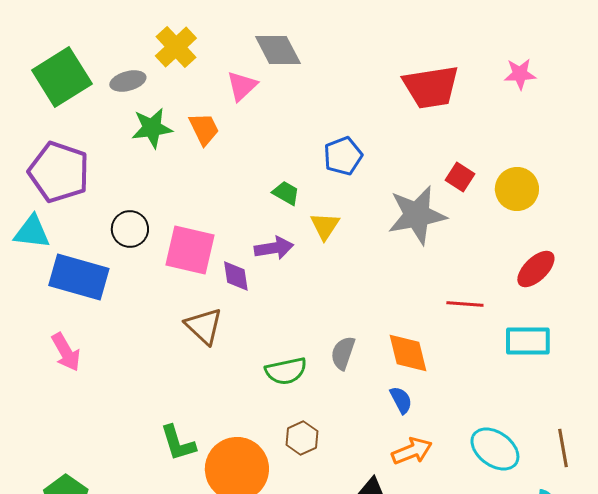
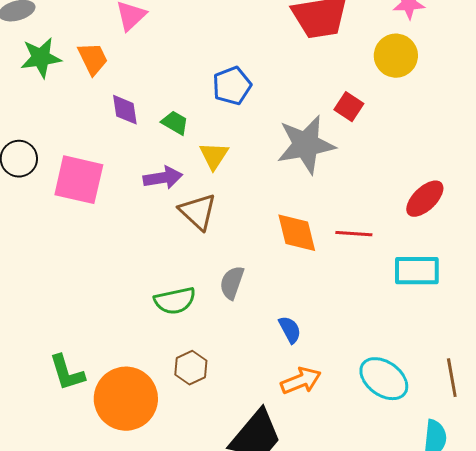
yellow circle: (517, 189) -> (396, 56), moved
purple diamond: (236, 276) -> (125, 110), moved
brown triangle: (204, 326) -> (198, 212), moved
orange diamond: (408, 353) -> (297, 233), moved

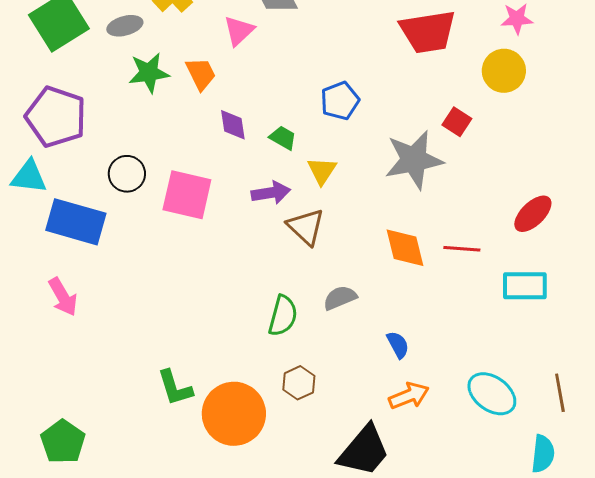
gray semicircle: (232, 283) -> (340, 298), turned 48
green semicircle: (175, 301) -> (283, 316), turned -63

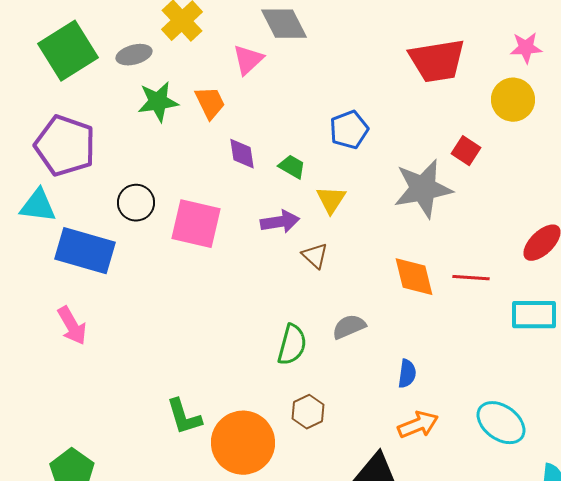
brown triangle: (306, 227) -> (315, 256), size x0.7
blue semicircle: (398, 345) -> (407, 374), turned 36

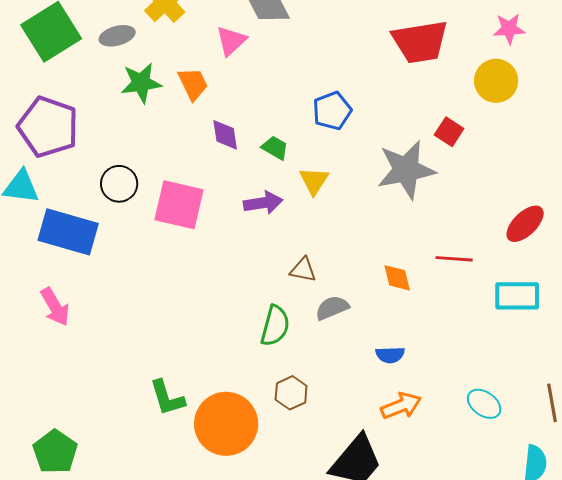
brown triangle: (315, 256) -> (303, 270), moved, turned -32
orange diamond: (414, 277) -> (397, 278), moved, size x0.7
blue semicircle: (407, 374) -> (390, 355), turned 80
cyan ellipse: (501, 423) -> (484, 404), size x0.7

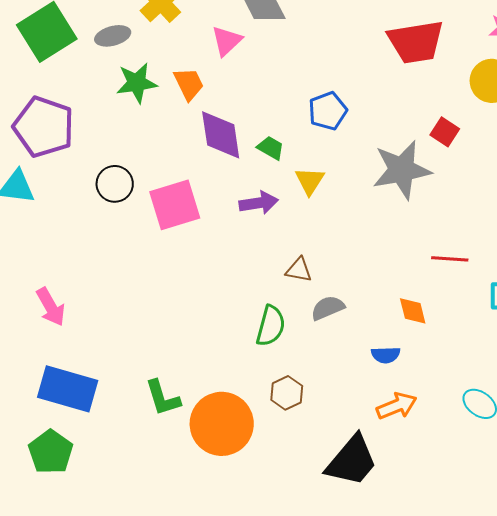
purple diamond: (225, 135) -> (221, 135), size x1.6
pink square: (179, 205) -> (175, 205), turned -30
blue rectangle: (68, 232) -> (68, 389), moved
orange diamond: (397, 278) -> (413, 311), moved

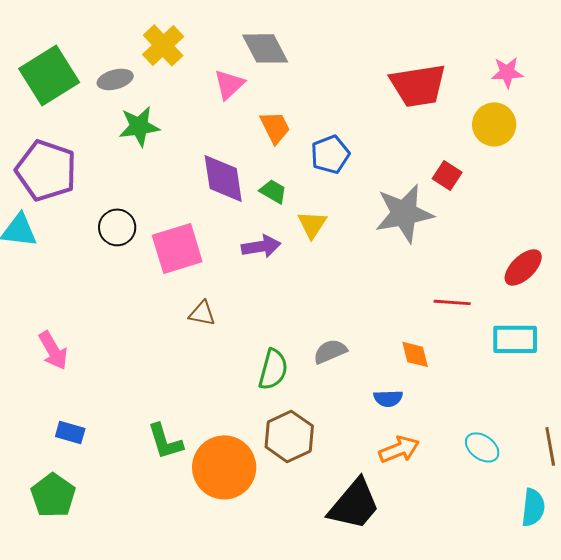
orange trapezoid: (189, 84) -> (275, 127), moved
brown triangle: (299, 270) -> (202, 313), moved
blue rectangle: (68, 389) -> (70, 432), size x0.5
brown hexagon: (287, 393) -> (289, 436), size x1.5

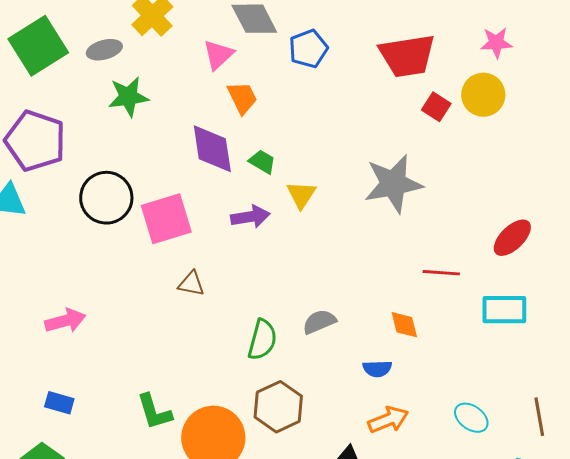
orange trapezoid: (275, 127) -> (242, 98), moved
blue pentagon: (330, 154) -> (308, 49), moved
red square: (447, 175) -> (436, 107), moved
black circle: (117, 227) -> (106, 198), size x1.4
pink arrow: (53, 350) -> (65, 321), moved, turned -75

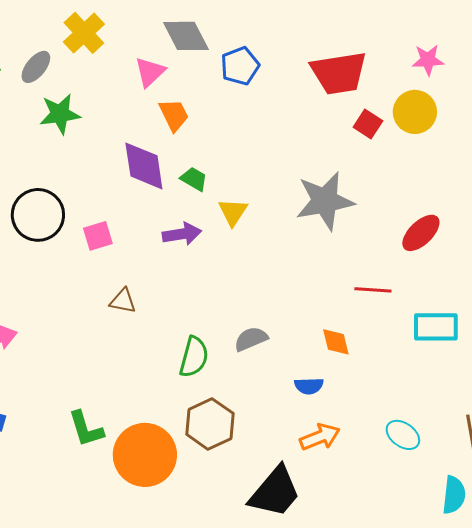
gray ellipse: (104, 50) -> (36, 67), turned -36
pink square: (166, 219) -> (98, 236), size x0.6
red ellipse: (512, 238) -> (421, 233), moved

